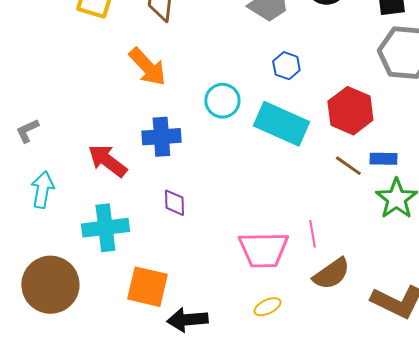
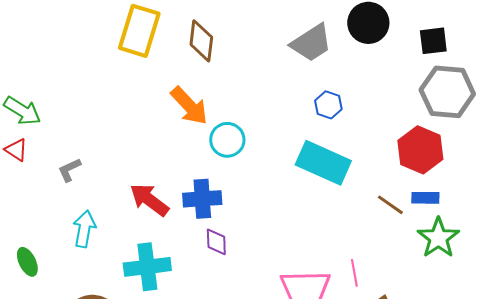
cyan circle: (222, 101) -> (227, 140), moved
red hexagon: (350, 111) -> (420, 150), moved
blue cross: (161, 137) -> (202, 199), moved

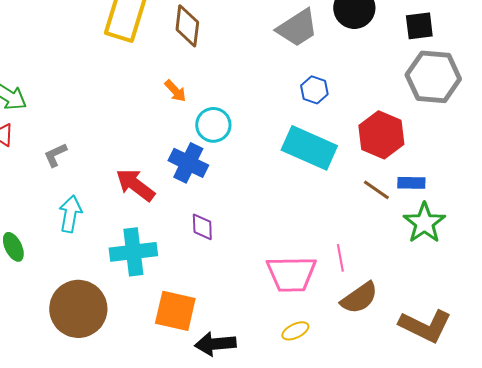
orange arrow: (189, 106) -> (175, 91), size x0.6
red hexagon: (420, 150) -> (381, 135), moved
blue cross: (202, 199) -> (188, 163), moved, turned 30

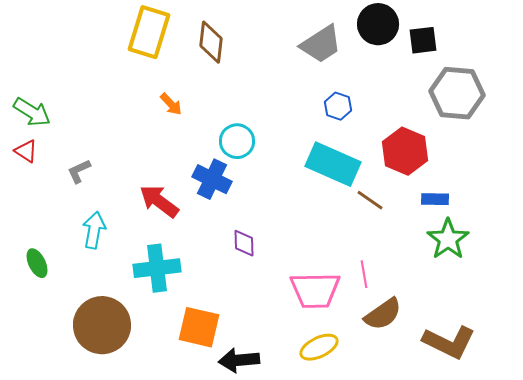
black square: (419, 26) -> (423, 40), moved
orange arrow: (175, 91) -> (171, 104), moved
brown line: (376, 190) -> (370, 200), moved
purple diamond: (202, 227) -> (244, 243), moved
yellow ellipse: (295, 331) -> (319, 347), size x1.4

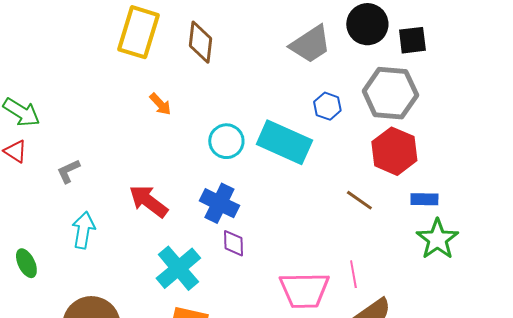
gray hexagon: (457, 93) -> (390, 93), moved
cyan rectangle: (333, 164) -> (284, 142), moved
blue cross: (212, 179) -> (219, 203), moved
cyan cross: (157, 268) -> (178, 268), moved, turned -33

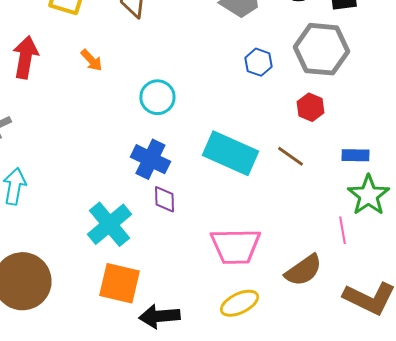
cyan rectangle: (284, 142) -> (230, 153), moved
red hexagon: (394, 151) -> (310, 107), moved, size x0.6
red arrow: (148, 201) -> (25, 57), moved, turned 63
pink line: (353, 274) -> (342, 230), moved

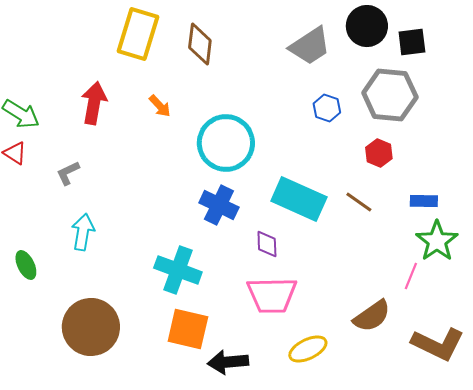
cyan circle: (157, 97) -> (226, 143), size x1.6
purple diamond: (164, 199) -> (267, 244), moved
cyan cross: (109, 224) -> (178, 270), turned -30
pink line: (342, 230) -> (411, 276), turned 32
pink trapezoid: (235, 246) -> (272, 295), moved

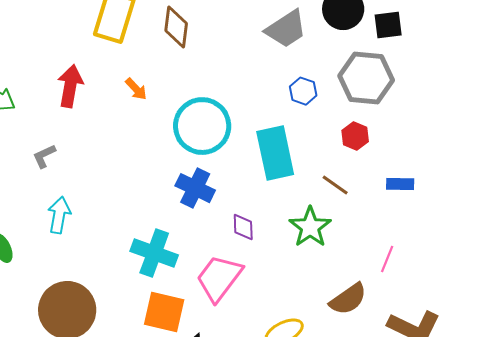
cyan rectangle: (299, 199) -> (275, 153), moved, turned 54
green star: (437, 241) -> (310, 227), moved
pink trapezoid: (272, 295) -> (219, 278), moved, turned 128

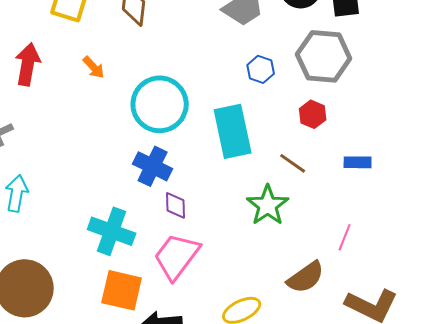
purple diamond: (243, 227) -> (176, 205), moved

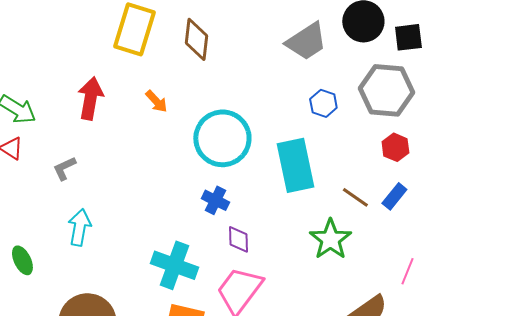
red hexagon: (313, 114) -> (395, 147), moved
blue rectangle: (358, 162) -> (394, 196), moved, turned -52
blue cross: (153, 166) -> (215, 200), size x0.7

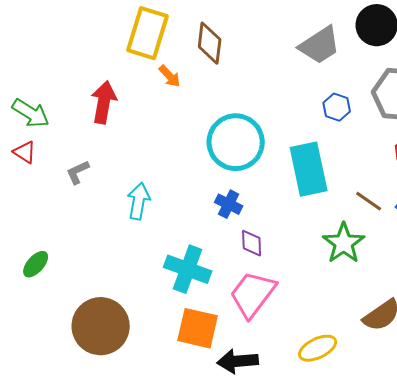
orange arrow: (156, 101) -> (170, 76), moved
cyan arrow: (79, 227) -> (139, 201), moved
green ellipse: (22, 260) -> (36, 264), turned 68

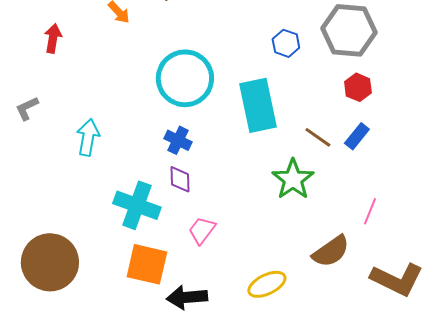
red arrow: (104, 102) -> (53, 38), size x0.7
purple diamond: (252, 243) -> (180, 179), moved
pink trapezoid: (253, 294) -> (202, 230), size x0.6

